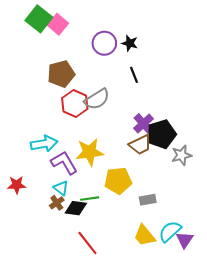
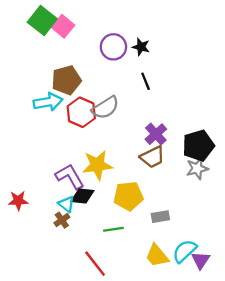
black pentagon: (161, 134) -> (198, 146), moved
cyan arrow: (44, 144) -> (48, 102), moved
green line: (90, 199) -> (113, 229), moved
black diamond: (76, 208) -> (82, 196), moved

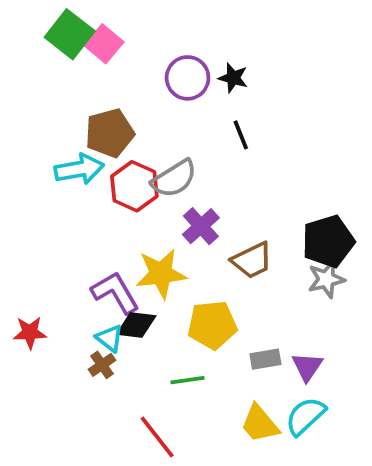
purple cross: (156, 134) -> (201, 226), moved
purple triangle: (201, 260) -> (307, 367), moved

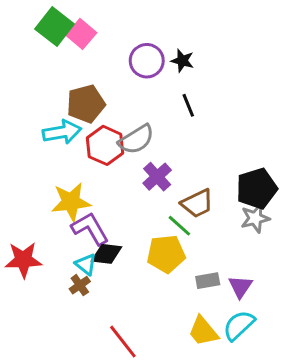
yellow star: (161, 274) -> (71, 202), moved
red star: (30, 333) -> (23, 260), size x1.4
green line: (188, 380) -> (179, 226), moved, turned 50

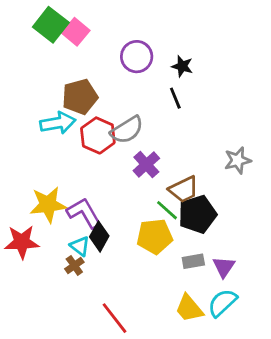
black star: (182, 61) -> (182, 66), moved
black pentagon: (257, 189) -> (197, 214), moved
yellow star: (71, 202) -> (48, 205), moved
gray star: (255, 218) -> (238, 160), moved
black diamond: (107, 254) -> (99, 236), turned -68

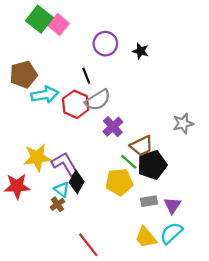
brown pentagon: (80, 97) -> (23, 74), moved
black line: (175, 98) -> (86, 76), moved

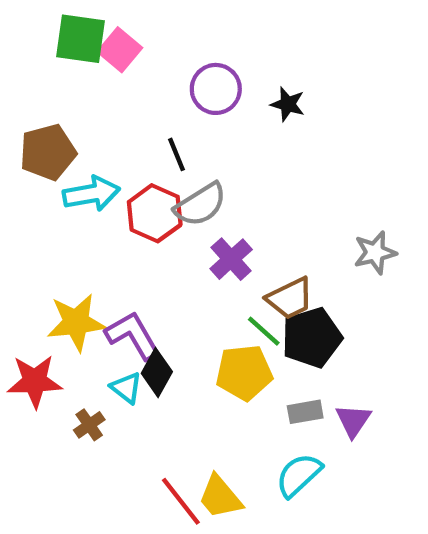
green square: (39, 19) -> (81, 39), turned -30
brown cross: (57, 204) -> (89, 425), moved
cyan semicircle: (171, 233) -> (299, 475), moved
yellow trapezoid: (146, 237) -> (220, 497), moved

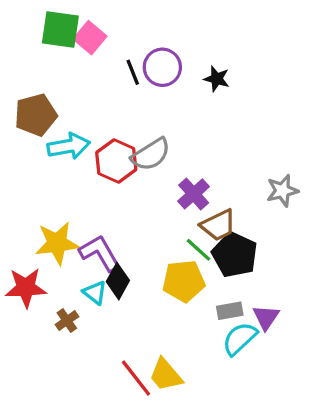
black line: (177, 154) -> (133, 72), moved
purple cross: (231, 259) -> (194, 194), moved
black pentagon: (312, 338) -> (235, 255), turned -30
cyan semicircle: (299, 475) -> (240, 339), moved

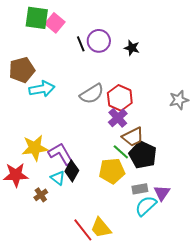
red hexagon: (116, 161) -> (120, 98), moved
gray star: (282, 191) -> (179, 100), moved

